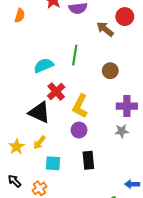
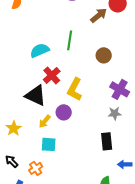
brown arrow: (105, 29) -> (99, 15), turned 102
purple cross: (127, 106) -> (120, 89), turned 30
purple circle: (79, 130) -> (64, 112), moved
yellow arrow: (39, 143) -> (45, 121), moved
black rectangle: (88, 160) -> (107, 141), moved

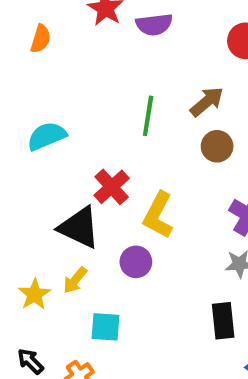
brown arrow: (99, 15) -> (207, 102), moved
cyan semicircle: (40, 50) -> (47, 136), moved
yellow arrow: (45, 121) -> (75, 280), moved

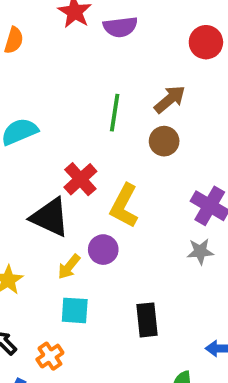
brown circle: (217, 146) -> (164, 141), moved
yellow arrow: (75, 280) -> (69, 267), moved
black rectangle: (223, 321) -> (147, 320), moved

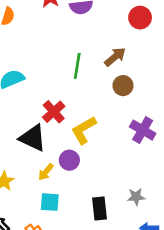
brown circle: (164, 141) -> (123, 86), moved
yellow L-shape: (124, 206) -> (84, 130), turned 32
gray star: (200, 251) -> (136, 197), moved

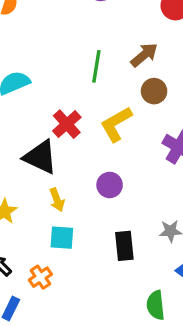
yellow L-shape: (84, 130) -> (116, 124), moved
purple circle: (69, 160) -> (110, 185), moved
yellow arrow: (46, 172) -> (57, 200), turned -60

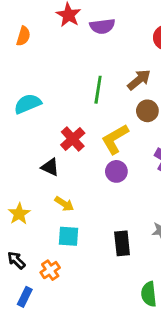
black triangle: (40, 157) -> (50, 167), size x0.6
purple circle: (110, 185) -> (116, 171), moved
yellow arrow: (57, 200) -> (64, 204), turned -36

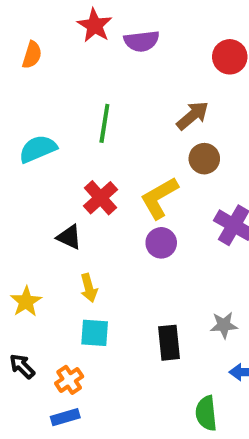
green line: (98, 90) -> (104, 123), moved
yellow arrow: (64, 204) -> (89, 288), turned 42
blue rectangle: (25, 297) -> (65, 417), moved, turned 48

